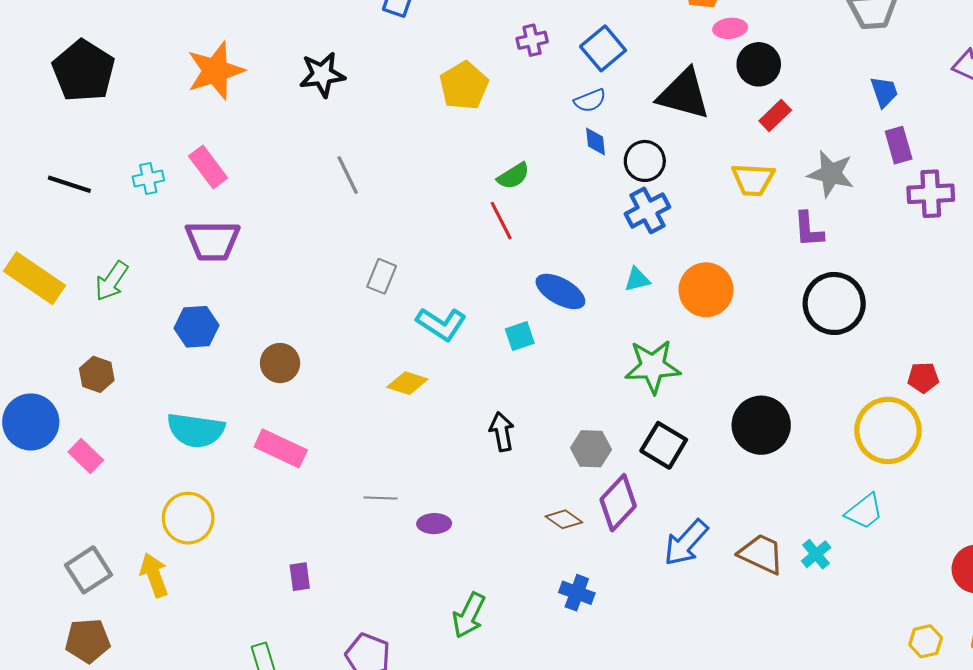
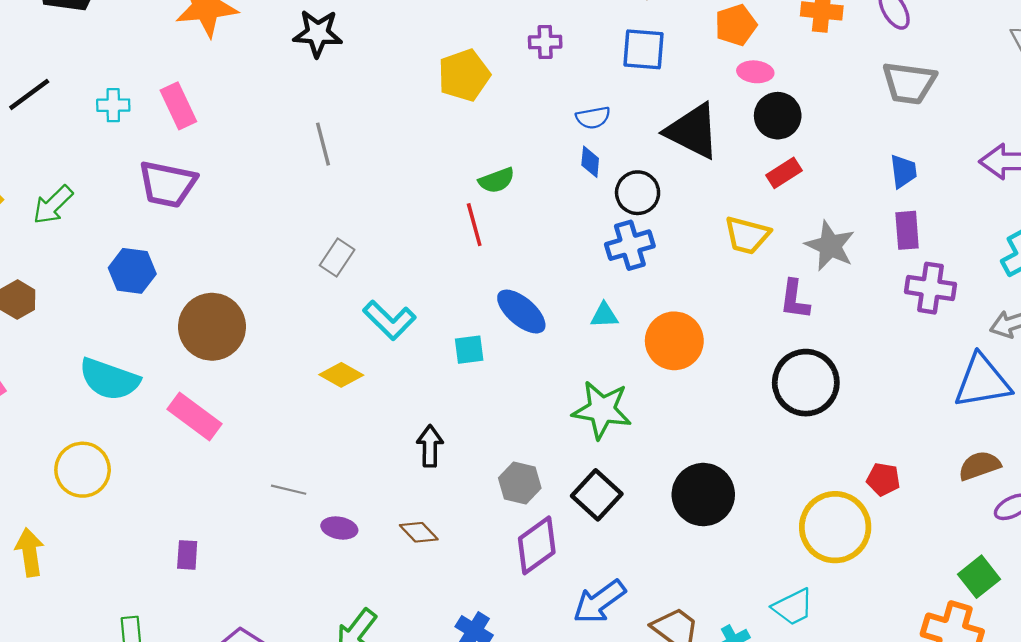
blue square: (603, 48) -> (643, 49), moved, turned 33
black line: (69, 184) -> (29, 94), turned -66
brown circle: (280, 363) -> (212, 327), size x1.6
brown diamond: (564, 519) -> (419, 532), moved
yellow arrow: (154, 575) -> (30, 552), moved

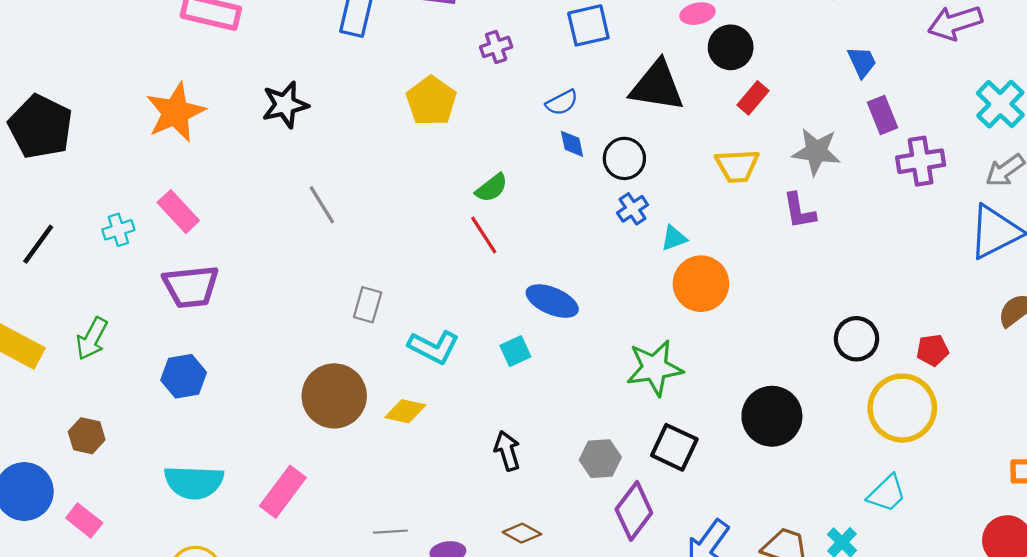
blue cross: (630, 245) -> (633, 209), size x0.7
cyan triangle: (604, 315) -> (674, 238), moved
brown circle: (212, 327) -> (334, 396), moved
black circle: (806, 383) -> (856, 339), moved, size x0.7
pink rectangle: (195, 417) -> (283, 492), turned -72

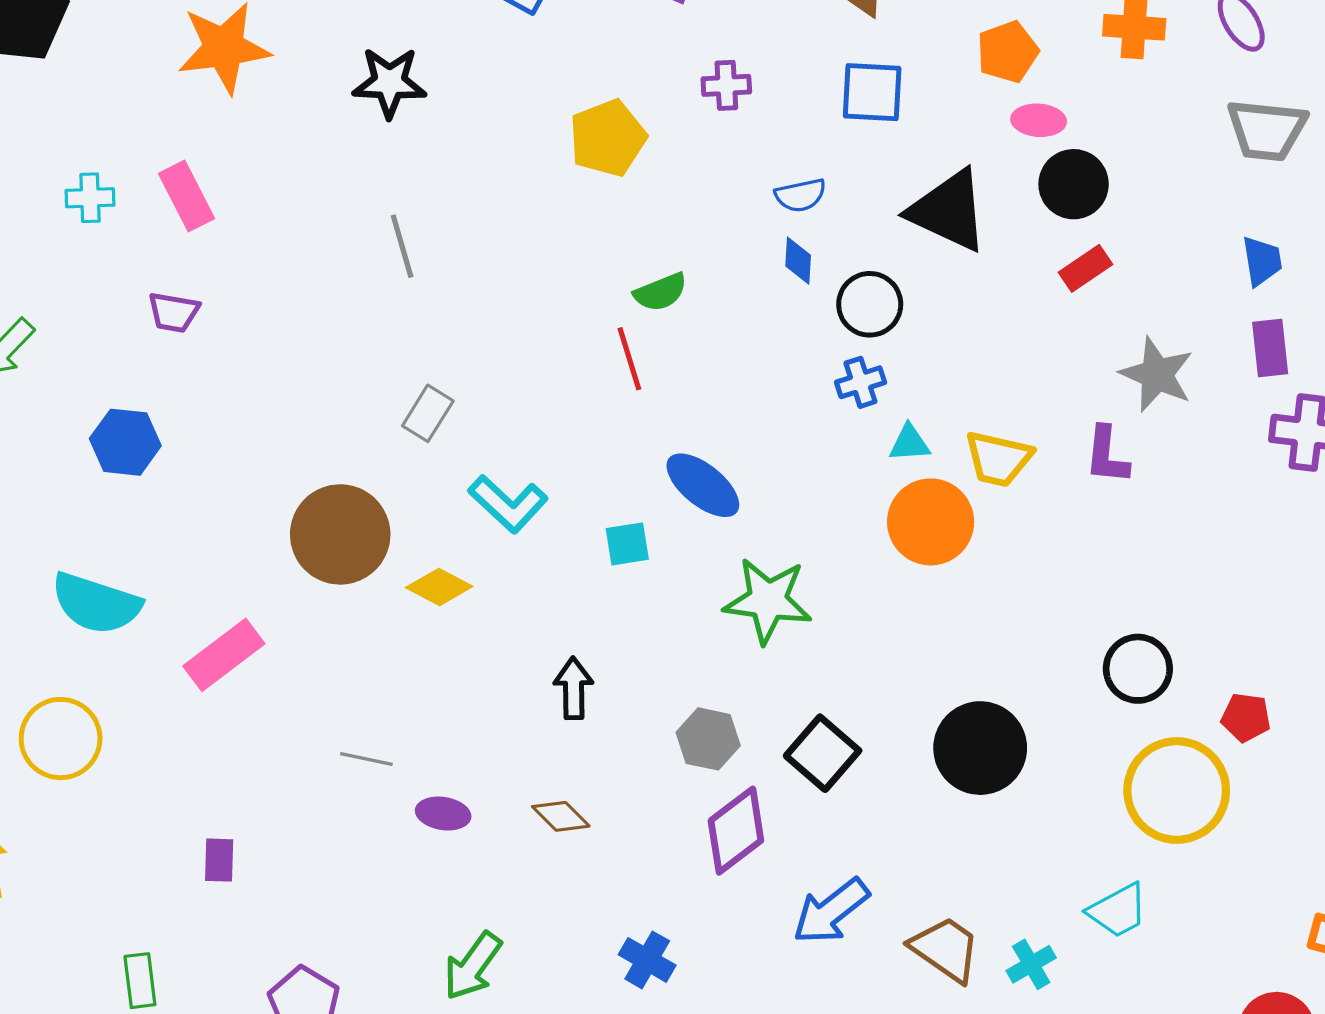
yellow trapezoid: (737, 166) -> (998, 459), moved
purple trapezoid: (191, 287) -> (174, 312), size x0.6
green star: (655, 368) -> (768, 601), moved

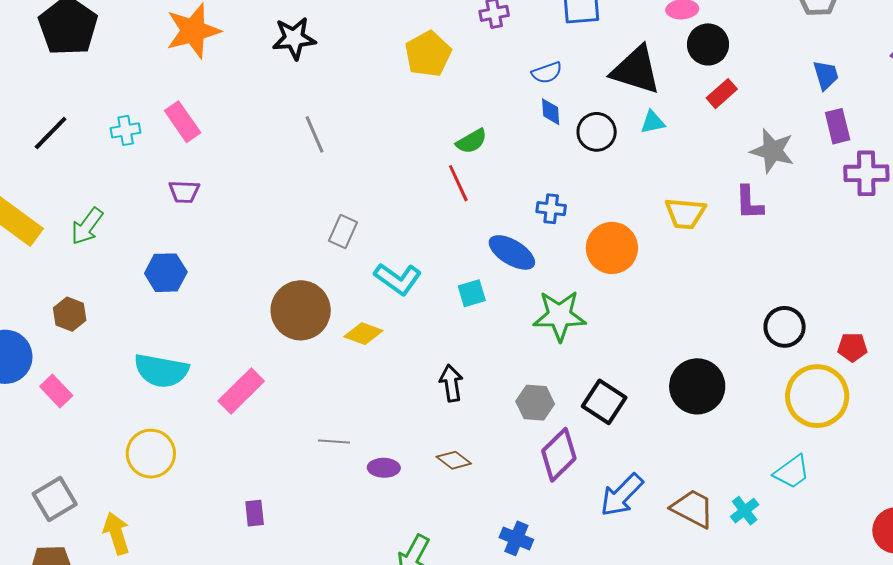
blue cross: (861, 382) -> (551, 209), moved, turned 32
cyan triangle: (909, 443) -> (653, 122), moved
orange circle: (931, 522) -> (612, 248), moved

